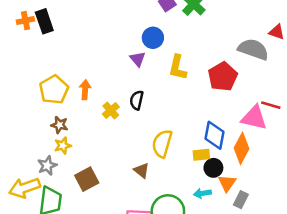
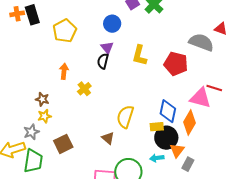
blue circle: (153, 38) -> (112, 24), moved
red pentagon: (223, 77) -> (176, 64), turned -30
yellow pentagon: (54, 90) -> (65, 31), moved
black semicircle: (137, 100) -> (103, 61), moved
black circle: (213, 168) -> (166, 138), size x1.5

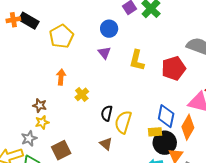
black rectangle: (32, 15) -> (29, 21), turned -42
black semicircle: (103, 61) -> (107, 113), moved
red pentagon: (176, 64) -> (174, 68), turned -30

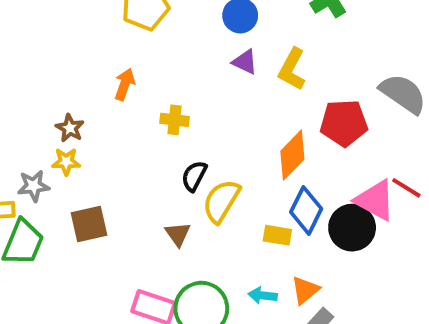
purple triangle: (104, 53) -> (245, 62), moved, turned -40
yellow L-shape: (137, 60) -> (292, 69), moved
yellow cross: (82, 94) -> (175, 120), moved, turned 32
orange diamond: (188, 127) -> (292, 155), moved
black circle: (165, 143) -> (352, 228), moved

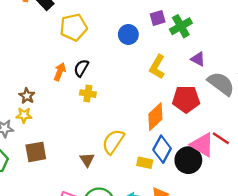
purple triangle: (245, 62) -> (198, 59), moved
black semicircle: (194, 176) -> (81, 68), moved

